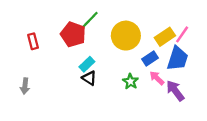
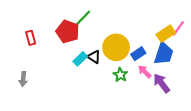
pink line: (182, 34) -> (178, 28), moved
yellow circle: (126, 36) -> (116, 47), moved
yellow rectangle: (165, 37) -> (166, 34), moved
black triangle: (89, 78) -> (94, 57), moved

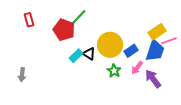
pink line: (178, 28) -> (169, 41), moved, turned 35
red rectangle: (31, 38) -> (29, 20), moved
pink arrow: (145, 72) -> (137, 68), turned -96

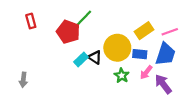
yellow rectangle: (157, 32) -> (144, 31), moved
pink line: (169, 41) -> (170, 32), moved
blue rectangle: (131, 51) -> (140, 54), turned 40

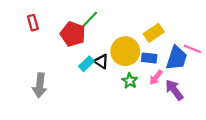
pink line: (170, 32) -> (193, 49), moved, turned 42
gray arrow: (23, 80) -> (40, 85), moved, size x1.5

